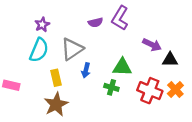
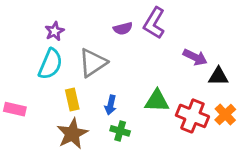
green triangle: (122, 67) -> (157, 101), moved
blue arrow: (86, 70) -> (111, 105), moved
green cross: (111, 87) -> (120, 131), moved

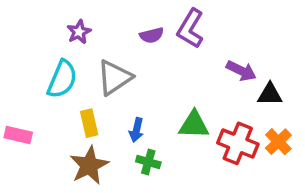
purple star: (55, 31) -> (79, 32), moved

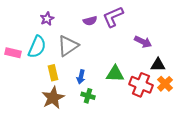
purple L-shape: (191, 29) -> (113, 17), turned 35
black triangle: (270, 94) -> (158, 65), moved
pink rectangle: (18, 135) -> (13, 53), moved

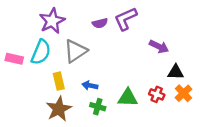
purple star: (47, 19) -> (52, 21), size x1.6
green triangle: (115, 74) -> (128, 98), moved
blue arrow: (81, 77) -> (90, 85), turned 88
red cross: (141, 85) -> (157, 94), size x0.6

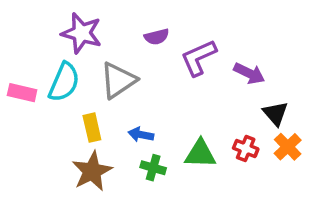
purple L-shape: (126, 19) -> (199, 58), moved
purple star: (52, 21) -> (82, 33), turned -30
black triangle: (176, 72) -> (275, 114), turned 48

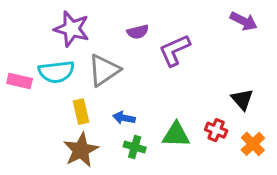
purple arrow: (249, 73) -> (244, 21), moved
cyan semicircle: (64, 82) -> (56, 72), turned 60
orange cross: (288, 147) -> (253, 144), moved

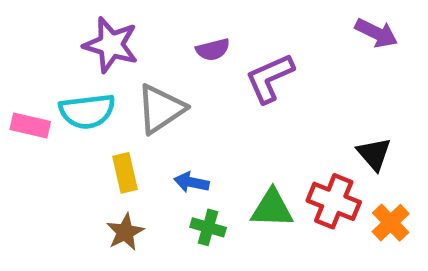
red cross: (216, 130) -> (334, 201), size x1.5
brown star: (81, 150) -> (125, 232), size x0.7

